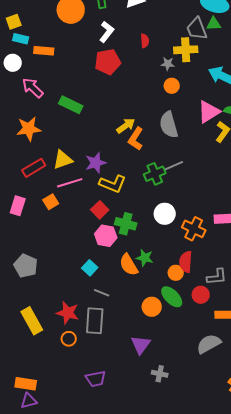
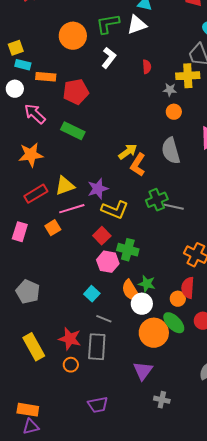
red pentagon: (108, 62) -> (76, 92), moved
gray line: (174, 166) -> (174, 207), moved, turned 36
white circle: (165, 214) -> (142, 304), moved
orange circle: (152, 307) -> (154, 333), size x1.5

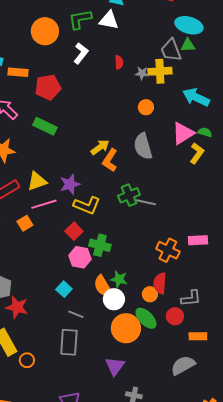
white triangle: (137, 25) -> (109, 20), turned 30
gray star: (170, 90) -> (142, 73), moved
red star: (70, 339) -> (17, 307), moved
orange circle: (71, 365) -> (27, 360), moved

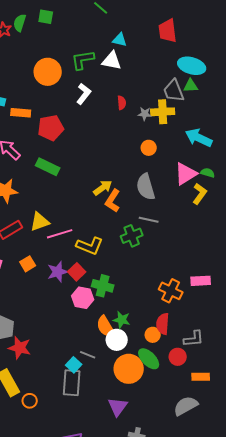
purple star: (70, 184) -> (58, 272), moved
gray line: (146, 202) -> (149, 220), moved
pink line: (44, 204) -> (60, 234), moved
cyan square: (64, 289) -> (74, 365), moved
gray line: (76, 314) -> (88, 355), moved

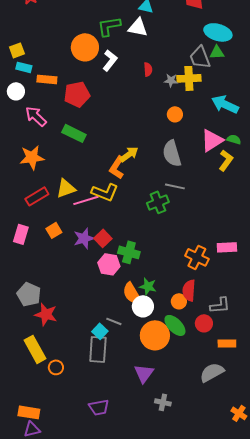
orange circle: (48, 72) -> (85, 47), moved
orange L-shape: (113, 201) -> (117, 167), moved
yellow L-shape: (90, 246) -> (105, 192), moved

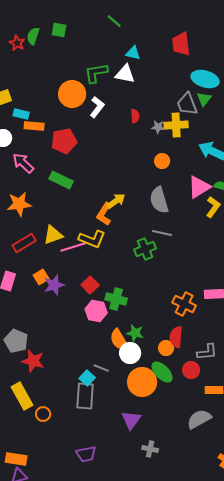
green triangle: (217, 52) -> (204, 99), turned -49
cyan rectangle: (24, 67) -> (21, 114), moved
purple star: (84, 238) -> (54, 285), moved

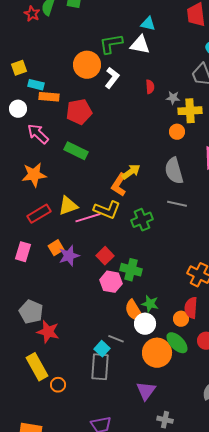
yellow cross: (176, 125) -> (190, 111), moved
green cross: (145, 249) -> (142, 220), moved

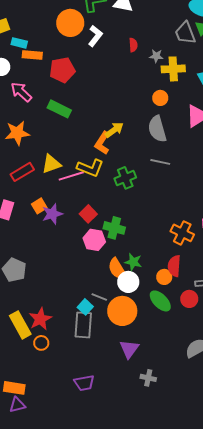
orange circle: (177, 132) -> (160, 98), moved
red star: (48, 332) -> (40, 319), moved, turned 30
orange circle: (157, 353) -> (122, 311), moved

